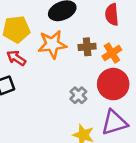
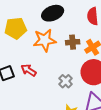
red arrow: (16, 58) -> (29, 70), moved

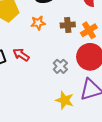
orange star: (45, 40) -> (38, 23), size x0.6

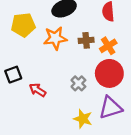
orange star: (38, 23) -> (55, 38), size x1.5
red arrow: (21, 55) -> (38, 90), moved

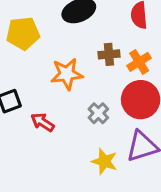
orange star: (55, 38) -> (67, 74), moved

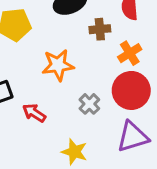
brown cross: (109, 54) -> (100, 29), moved
yellow star: (104, 161) -> (74, 152), moved

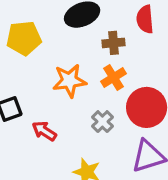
orange cross: (130, 53) -> (114, 78), moved

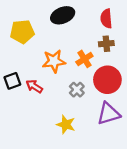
brown cross: (114, 43) -> (106, 44), moved
red arrow: (44, 131) -> (34, 86), moved

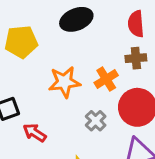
red arrow: (34, 86) -> (35, 133), moved

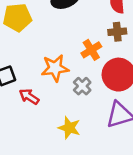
orange star: (64, 82) -> (55, 68), moved

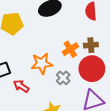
brown cross: (117, 32) -> (91, 45), moved

